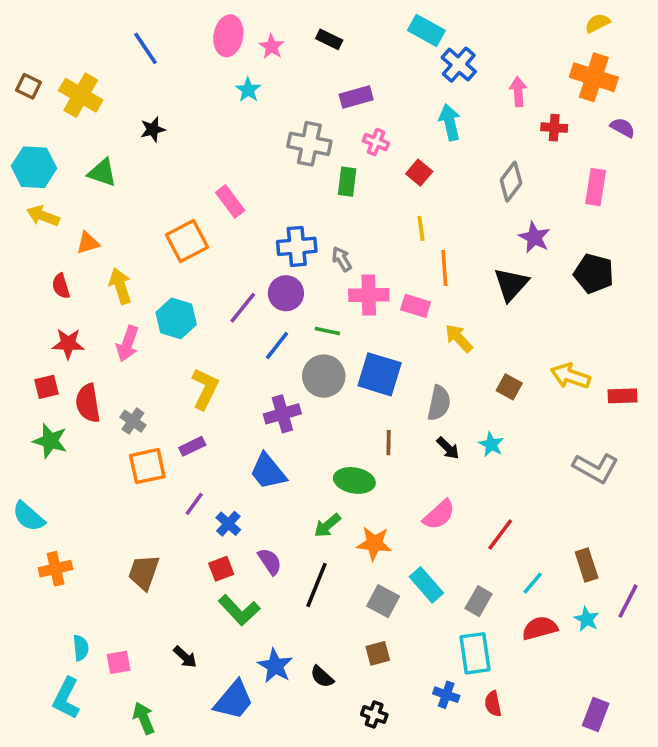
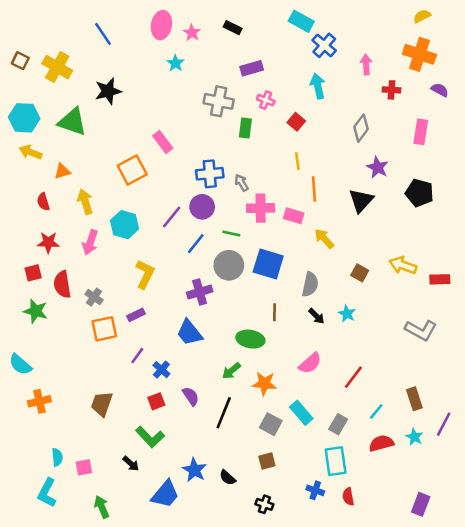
black star: (153, 129) -> (108, 91), size x1.5
green triangle: (102, 173) -> (72, 122), size x1.4
green L-shape: (239, 610) -> (150, 437), moved

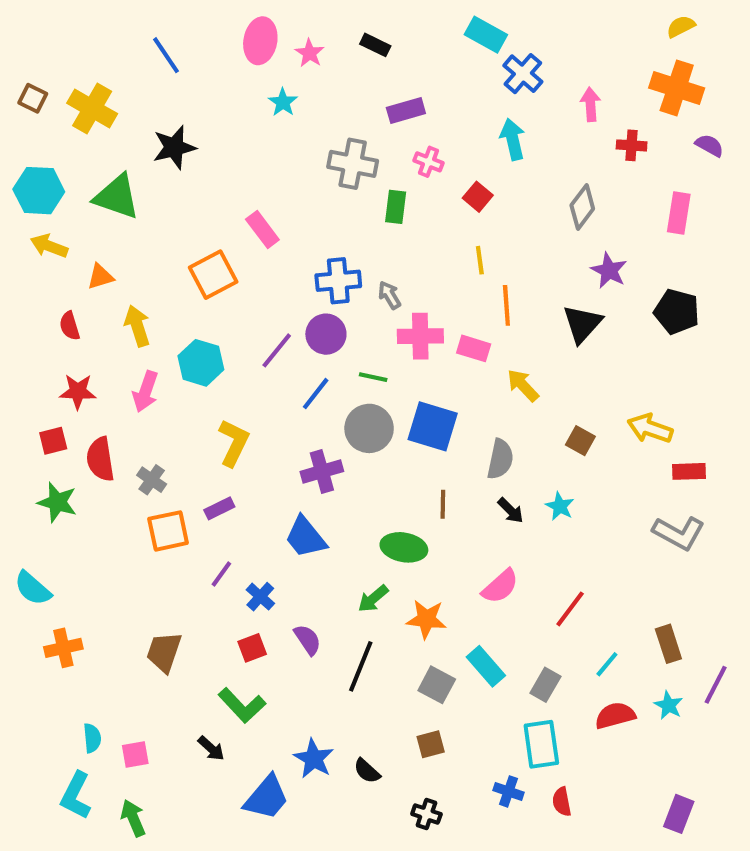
red rectangle: (440, 279) -> (689, 471), moved
green arrow: (102, 507) -> (133, 818), moved

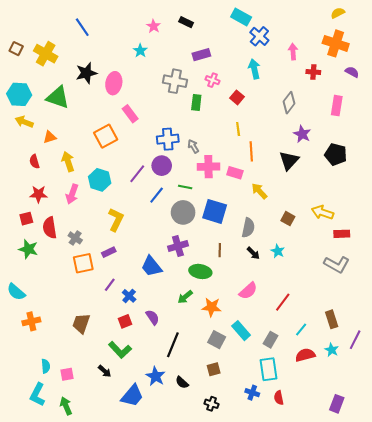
pink ellipse: (260, 41) -> (114, 83), moved
purple cross: (322, 471) -> (178, 246), moved
black line: (361, 666) -> (173, 345), moved

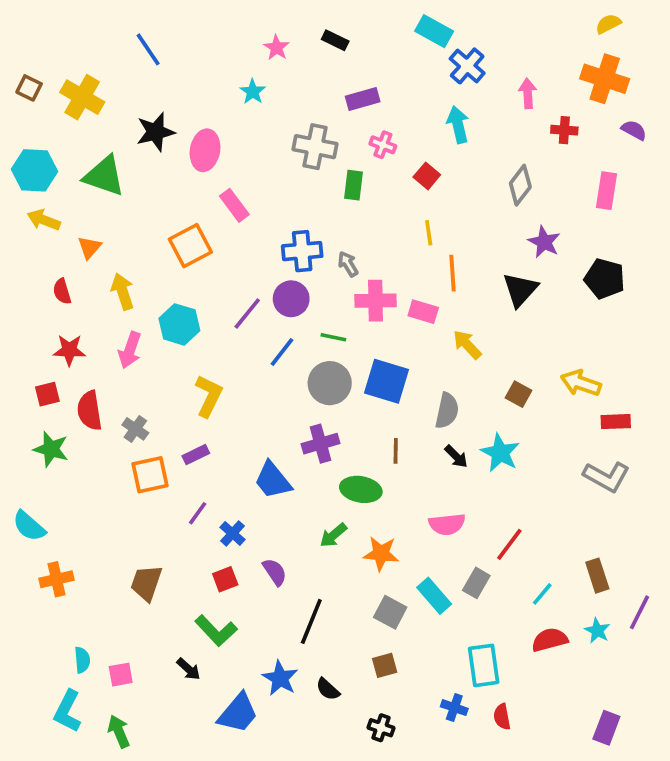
orange triangle: (50, 137) -> (90, 247), turned -32
cyan star: (278, 251) -> (500, 453), size x1.5
pink semicircle: (248, 291) -> (447, 524), turned 36
gray rectangle: (271, 340) -> (476, 583), moved

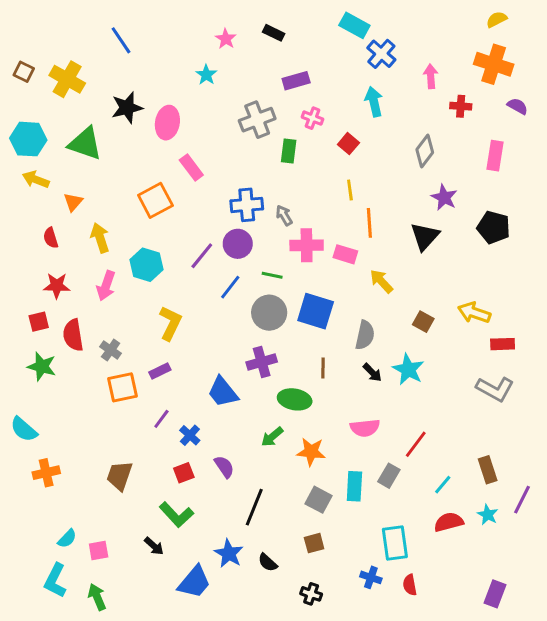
gray cross: (315, 147) -> (257, 120), turned -32
cyan rectangle: (434, 596) -> (354, 486), turned 44
cyan semicircle: (82, 660) -> (67, 539), turned 48

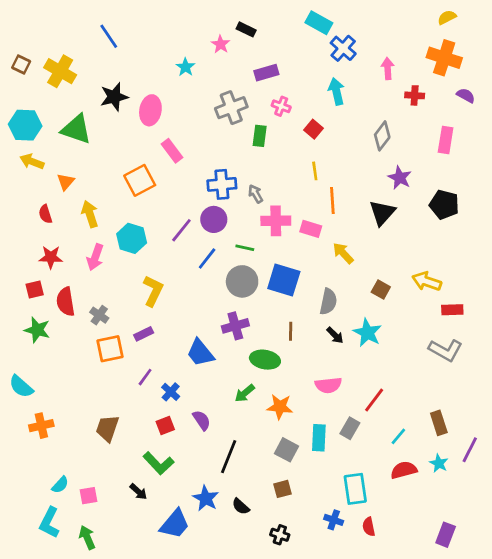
pink star: (226, 39) -> (221, 44), moved

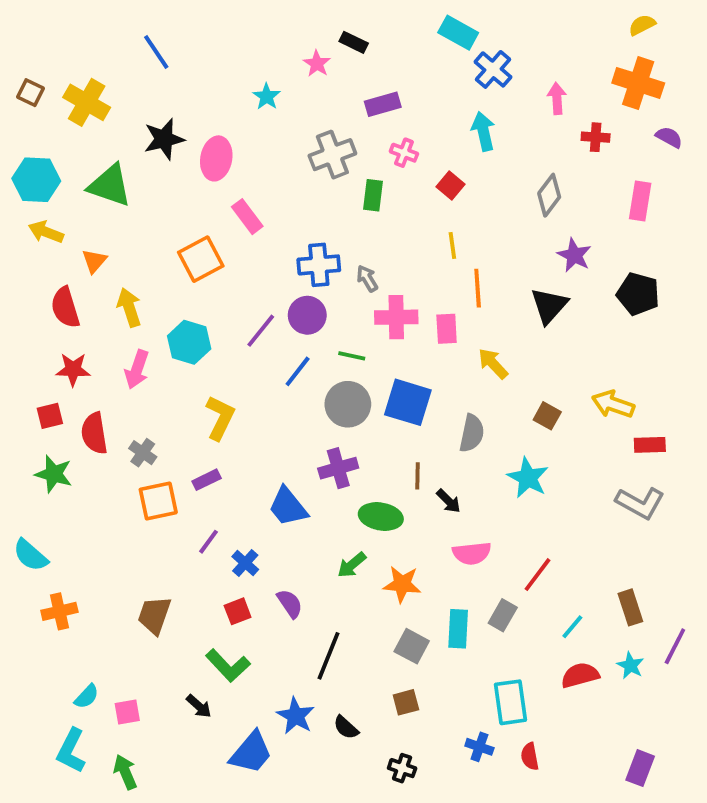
red semicircle: (45, 214) -> (65, 307), size x1.5
pink rectangle: (311, 229) -> (447, 329), turned 70
black arrow: (335, 335) -> (449, 501), moved

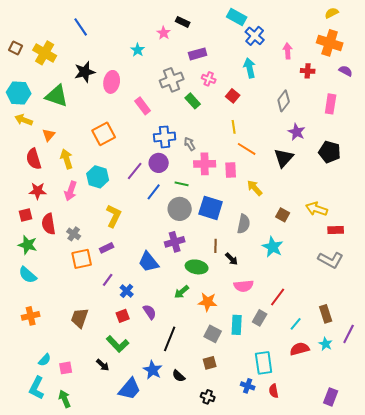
green rectangle: (373, 195) -> (193, 101), turned -49
pink rectangle: (247, 217) -> (143, 106), moved
orange line: (478, 288) -> (247, 149), turned -54
cyan semicircle: (30, 555) -> (28, 275), moved

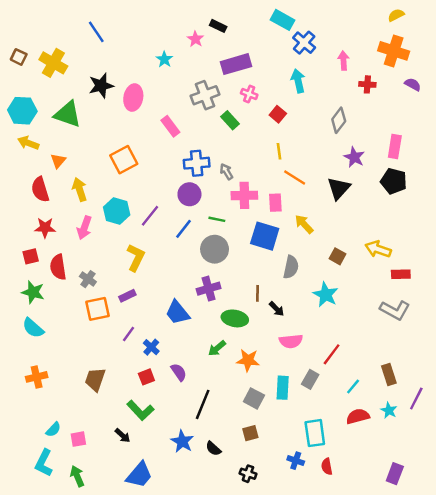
purple rectangle: (198, 54) -> (236, 64), size x1.4
pink rectangle: (331, 104) -> (395, 147), moved
purple line: (135, 171) -> (150, 216), moved
blue square: (211, 208) -> (265, 236), moved
blue trapezoid: (130, 389) -> (139, 475), moved

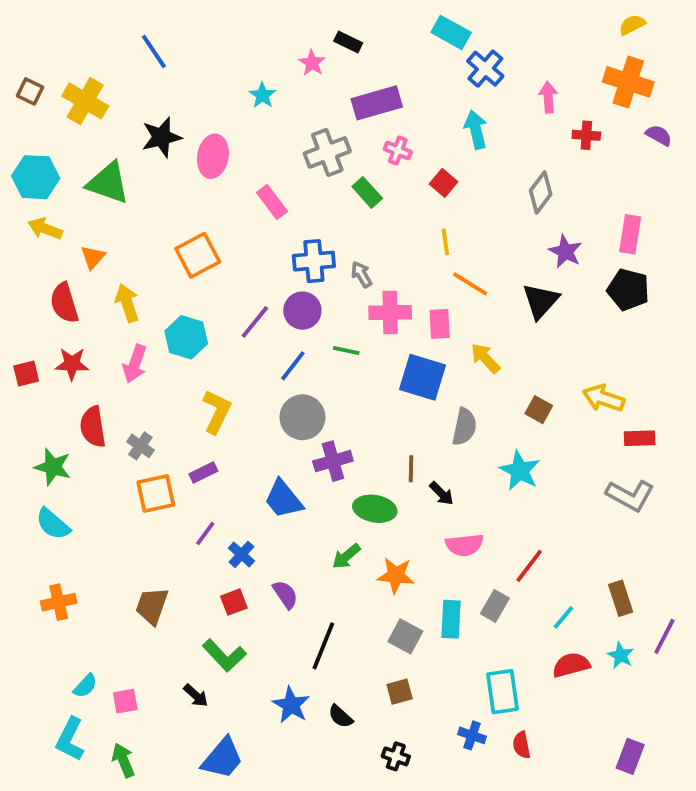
purple line: (150, 216) -> (255, 322), moved
gray circle: (215, 249) -> (302, 417), moved
red square: (31, 256) -> (26, 373), moved

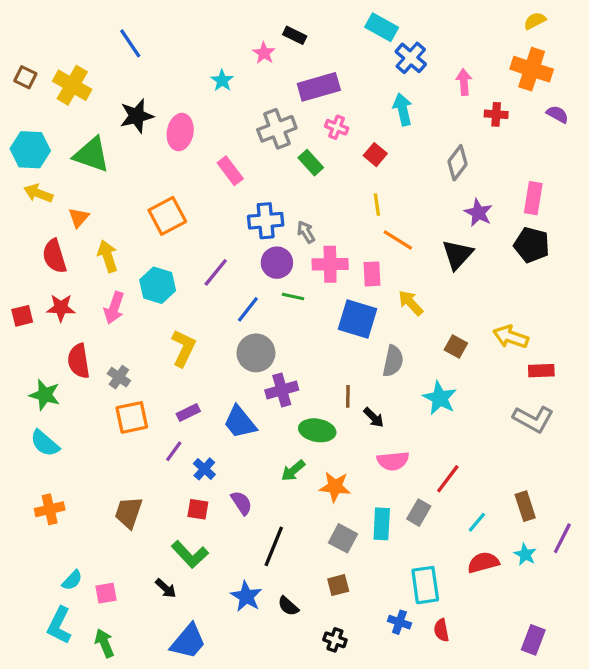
purple circle: (302, 311) -> (277, 263), moved
purple rectangle: (203, 473) -> (188, 413), moved
red square: (234, 602) -> (198, 509), turned 30

